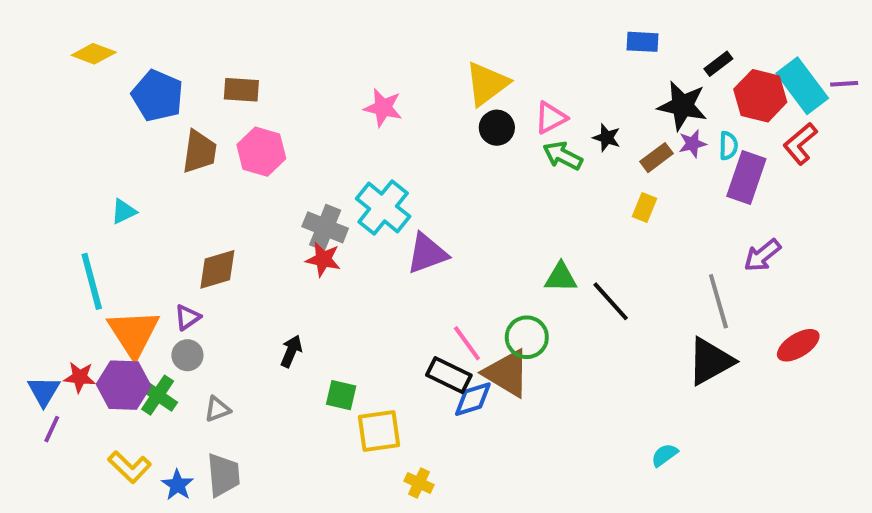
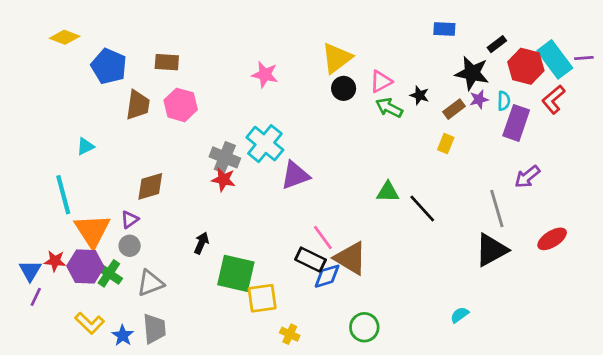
green circle: (527, 337) -> (364, 327), moved
green square: (341, 395) -> (236, 273), size x1.8
gray triangle: (217, 409) -> (150, 283), size x1.5

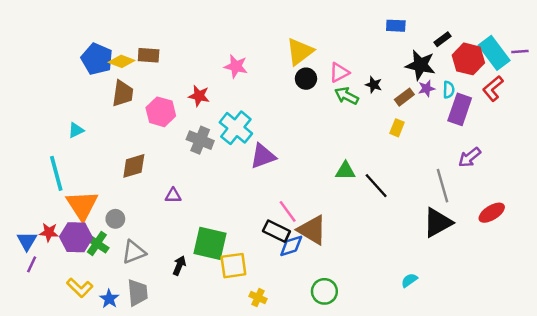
yellow diamond: (65, 37) -> (122, 61), moved
pink hexagon: (181, 105) -> (161, 112), moved
red star: (223, 180) -> (199, 96), moved
purple triangle: (130, 220) -> (173, 195), moved, turned 35
black arrow: (201, 243) -> (179, 266), moved

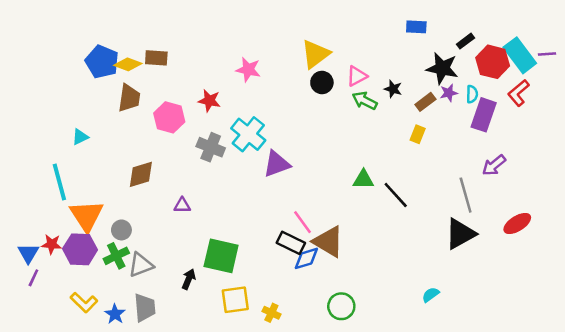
green cross: (97, 243) -> (116, 256), moved, turned 30
yellow square: (233, 266) -> (235, 300), moved

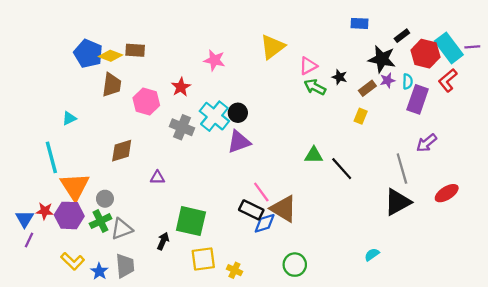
black circle: (322, 83) -> (238, 113), moved
red star: (209, 101) -> (181, 87), turned 30

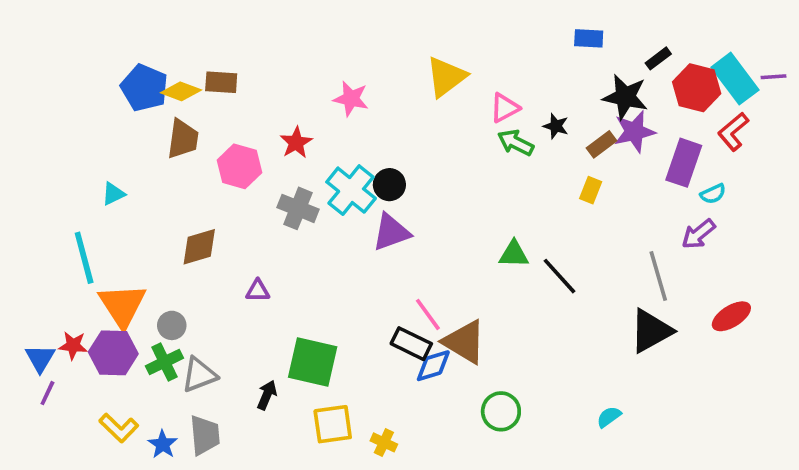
purple star: (387, 80) -> (634, 132), size x1.6
cyan semicircle: (408, 81) -> (713, 194), moved, turned 64
green circle: (295, 265) -> (501, 411), moved

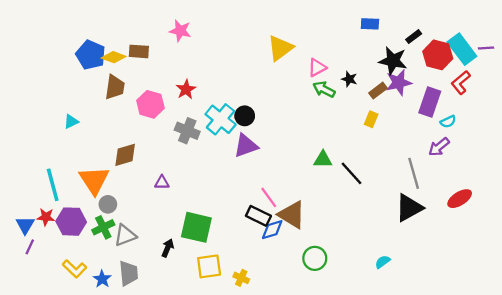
pink star: (351, 99) -> (180, 31), moved
cyan line: (84, 258) -> (53, 185), moved
orange triangle: (122, 305) -> (94, 180), moved

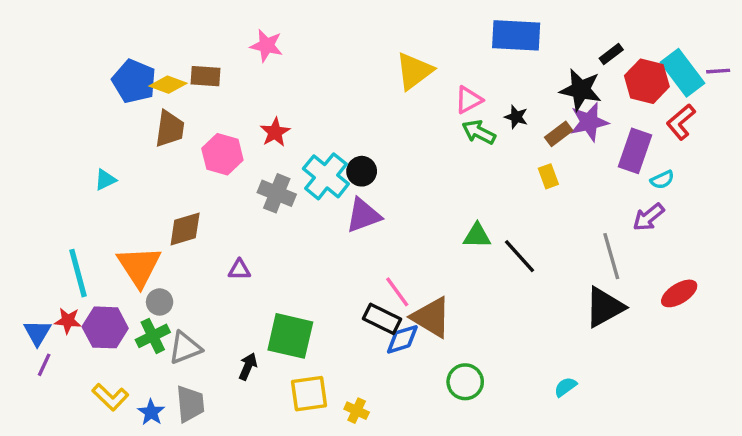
blue rectangle: (370, 24) -> (516, 35), moved, size x1.8
yellow rectangle: (371, 119) -> (548, 176), turned -42

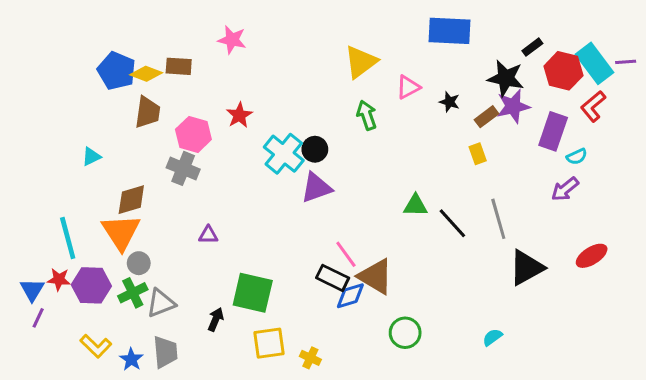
green arrow: (479, 132) -> (367, 115), moved, turned 44
gray cross: (277, 193) -> (183, 168), moved
brown diamond: (185, 229) -> (131, 200), moved
gray line: (611, 256) -> (498, 219), moved

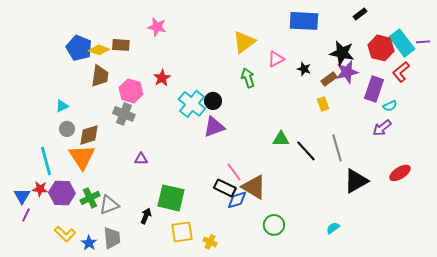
black rectangle: (532, 47) -> (360, 14), moved
gray circle: (139, 263) -> (67, 129), moved

